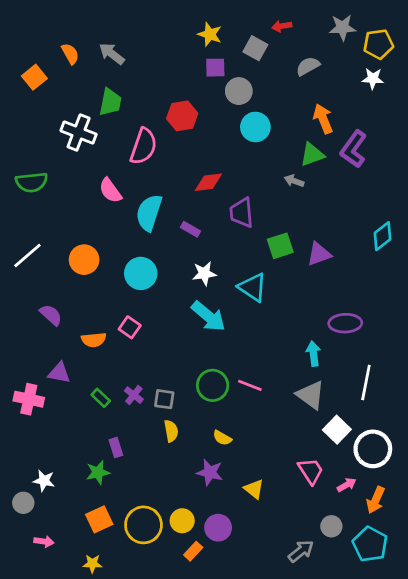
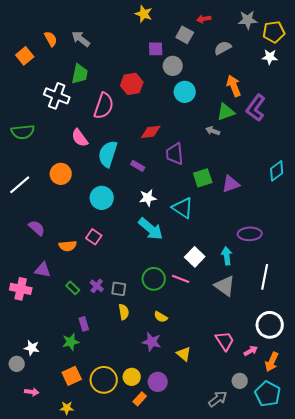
yellow star: (210, 34) -> (144, 14), moved
orange circle: (84, 260) -> (61, 174), moved
white square: (337, 430) -> (195, 257), moved

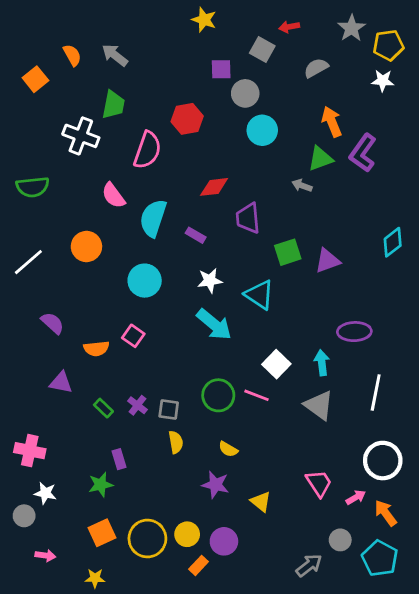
gray star: (248, 20) -> (352, 28), turned -30
pink cross: (21, 289) -> (30, 451), moved
orange arrow: (272, 362) -> (386, 513), turned 120

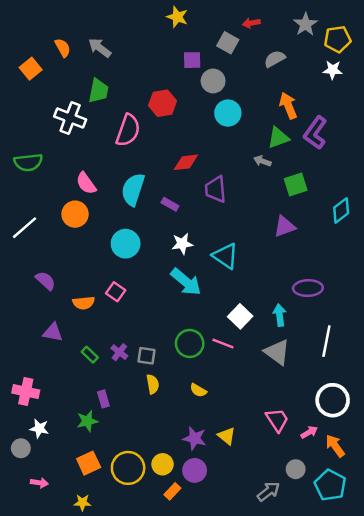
pink semicircle: (113, 195) -> (86, 183), moved
green square: (288, 252) -> (296, 185), moved
purple star: (215, 485) -> (195, 438), moved

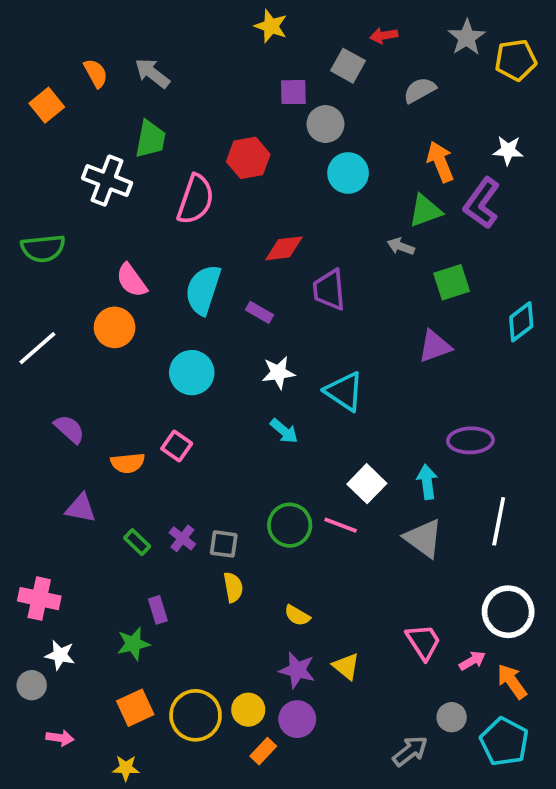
white star: (333, 70) -> (508, 150), moved
cyan arrow: (186, 282) -> (284, 431), size x0.6
yellow semicircle: (198, 390) -> (297, 616), moved

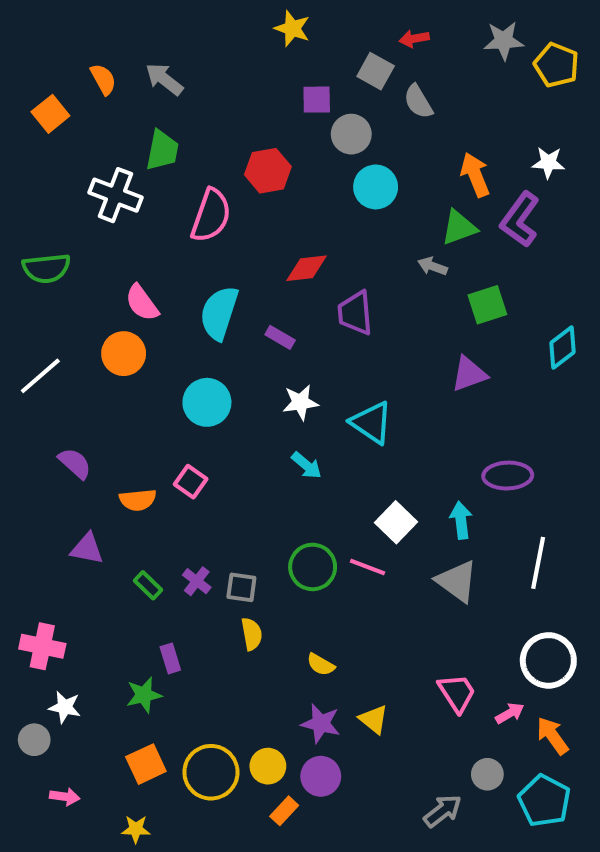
gray star: (467, 37) -> (504, 41), turned 30
yellow pentagon: (516, 60) -> (556, 65), turned 30
gray semicircle: (420, 90) -> (418, 102), moved, turned -92

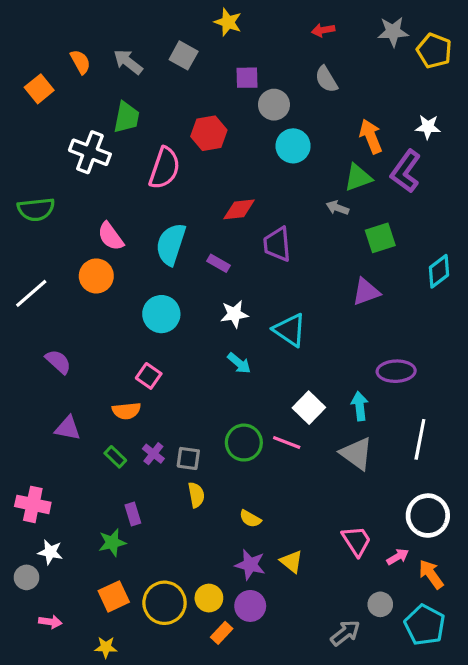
gray square: (376, 71) -> (184, 55), moved
orange semicircle: (138, 500) -> (126, 411), moved

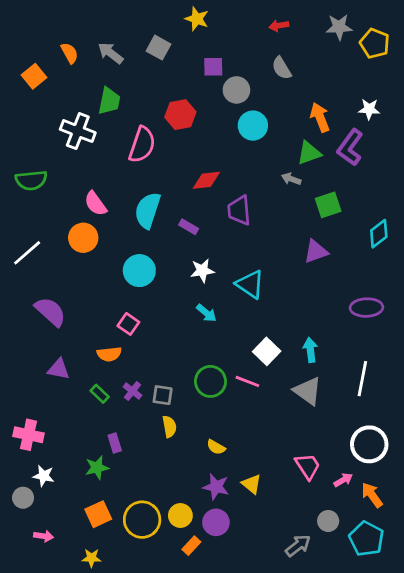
purple semicircle: (58, 362) -> (50, 312), size x1.4
purple ellipse: (396, 371) -> (366, 308), moved

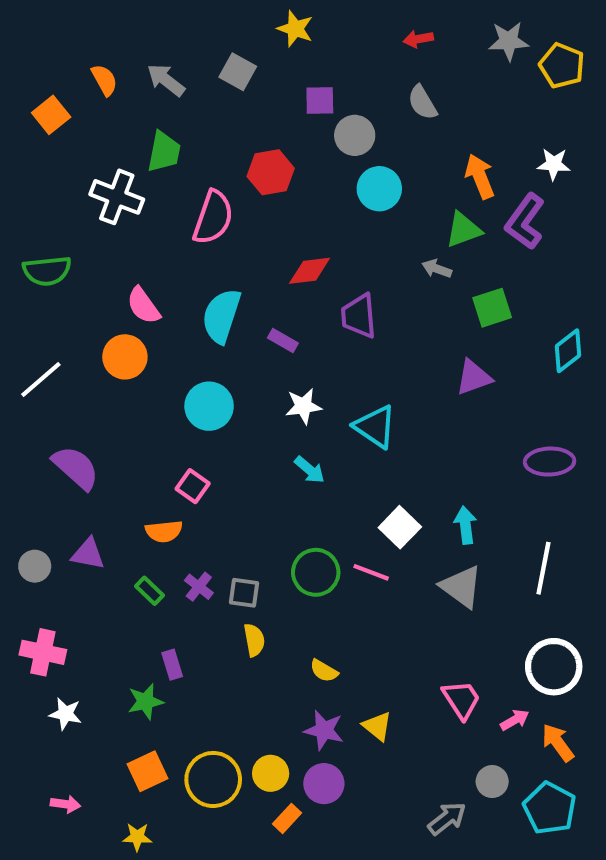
gray circle: (23, 498) -> (35, 566), moved

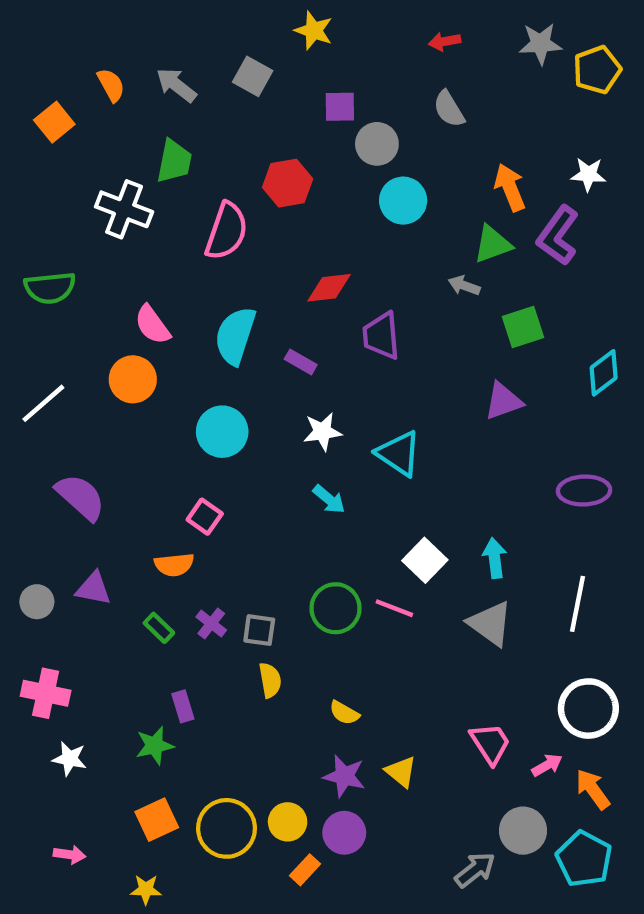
yellow pentagon: (562, 66) -> (597, 70), turned 30
gray circle: (492, 782) -> (523, 831), size x1.4

